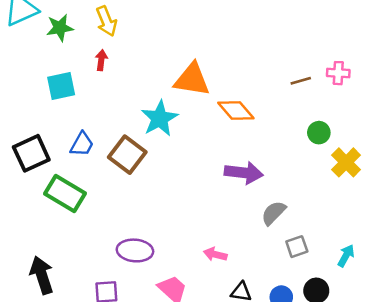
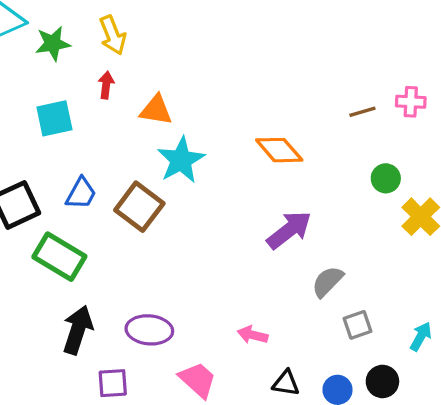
orange triangle: (192, 80) -> (156, 110), moved, size x0.7
purple arrow: (244, 173) -> (289, 230), turned -45
black arrow: (42, 275) -> (78, 330), moved, turned 36

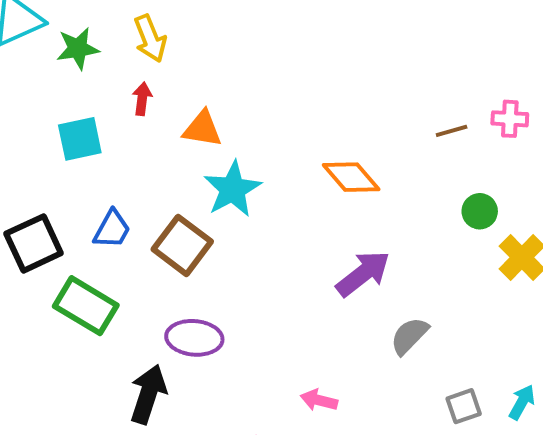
gray square: (357, 325) -> (464, 406), moved
black arrow: (78, 330) -> (148, 394), moved
purple ellipse: (149, 330) -> (194, 338), moved

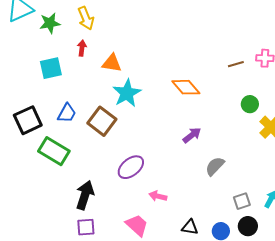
purple arrow: (363, 274) -> (192, 135), size x0.7
purple ellipse: (194, 338) -> (131, 167), moved, turned -44
pink arrow: (319, 400) -> (158, 196), moved

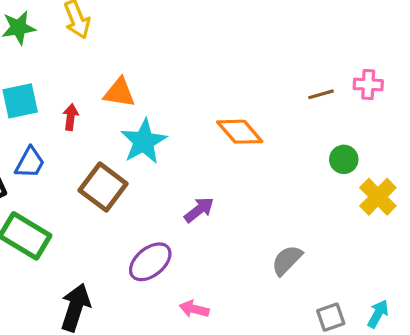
red arrow: (82, 48) -> (71, 117), moved
blue trapezoid: (67, 113) -> (30, 163), moved
purple arrow: (192, 135) -> (199, 210), moved

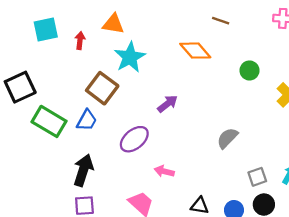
brown line: (321, 94) -> (221, 21), moved, turned 35
green circle: (344, 159) -> (249, 70), moved
blue trapezoid: (30, 163) -> (87, 120), moved

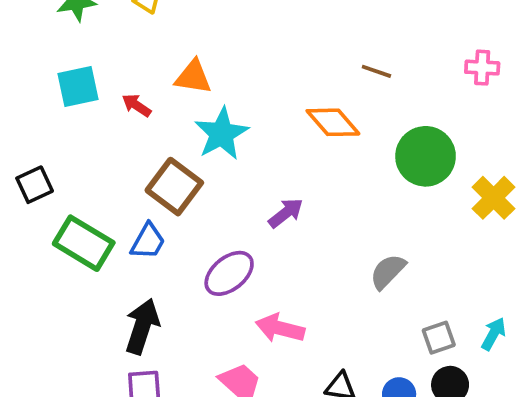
red arrow: (80, 41) -> (137, 105), turned -63
green circle: (249, 70) -> (426, 156), size x1.8
black square: (20, 87) -> (35, 185), size x0.7
pink arrow: (164, 171) -> (280, 328), size x1.4

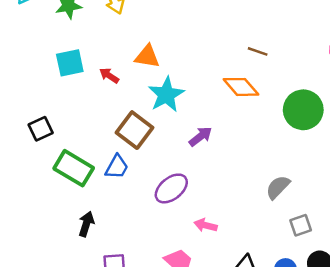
brown line: (376, 71) -> (258, 51), moved
purple arrow: (286, 213) -> (200, 136), moved
black arrow: (142, 326) -> (86, 224), moved, size x0.7
pink arrow: (280, 328) -> (206, 225), size x0.7
gray square: (439, 338) -> (301, 225), moved

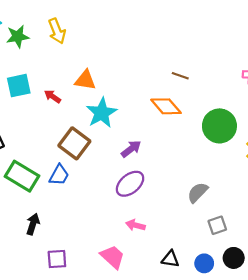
purple ellipse: (171, 188) -> (130, 184), moved

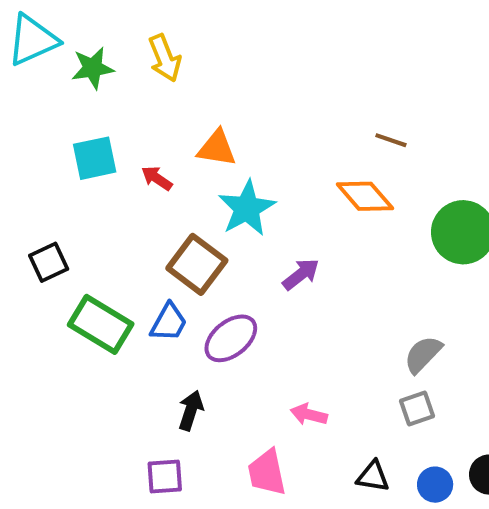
purple ellipse: (130, 184) -> (231, 338), moved
black arrow: (33, 224) -> (191, 410), moved
gray square: (217, 225) -> (417, 408), moved
pink trapezoid: (113, 257) -> (267, 473), turned -144

